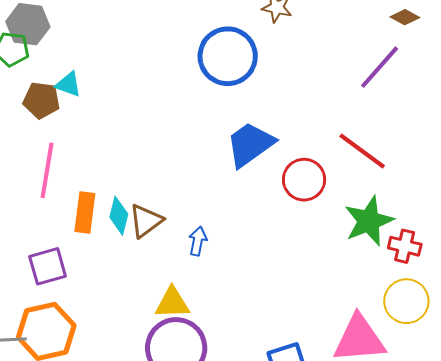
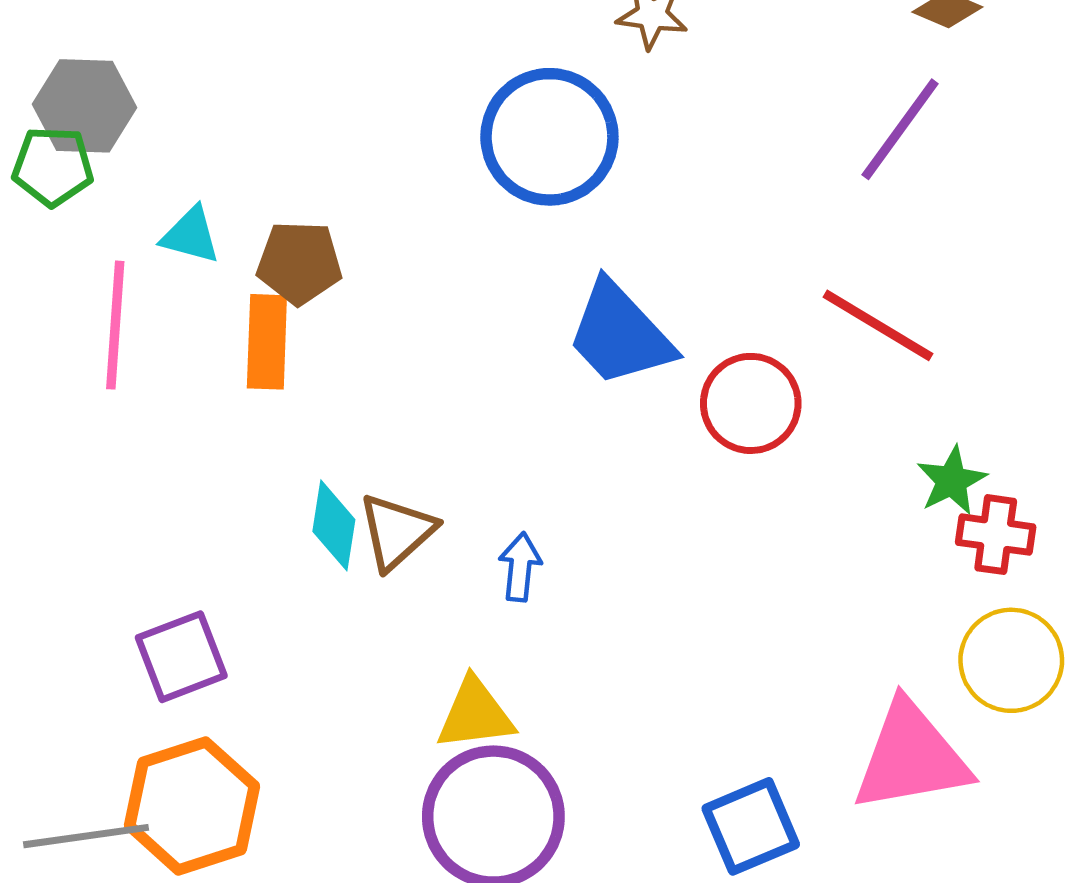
brown pentagon: (41, 100) -> (299, 263), moved
blue trapezoid: (250, 144) -> (620, 334), turned -92
pink line: (47, 170) -> (115, 325), moved
orange rectangle: (85, 213) -> (267, 342), moved
green star: (369, 221) -> (952, 481), moved, size x0.6

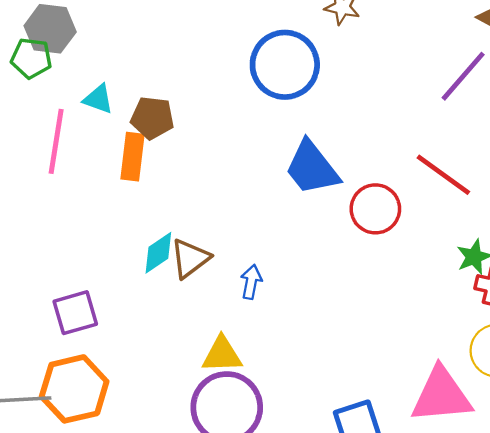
cyan diamond: (334, 525) -> (158, 253), turned 42

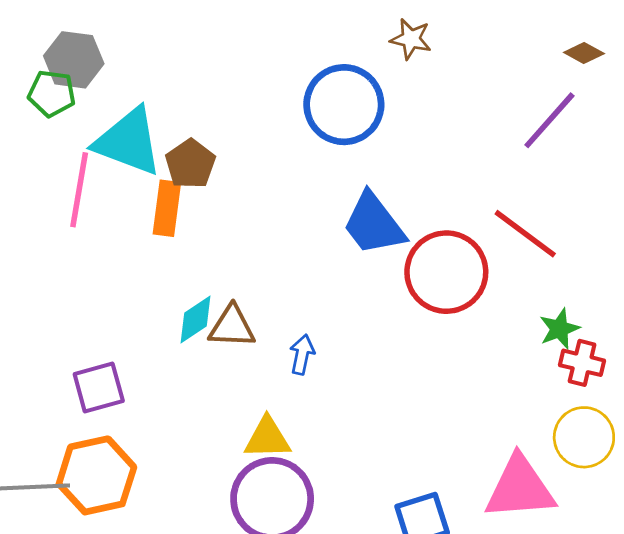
cyan triangle: (98, 99) -> (128, 142), size x2.0
brown pentagon: (152, 118) -> (190, 164), turned 30
red circle: (375, 209) -> (446, 272), size x1.4
brown triangle: (190, 258) -> (232, 327), turned 39

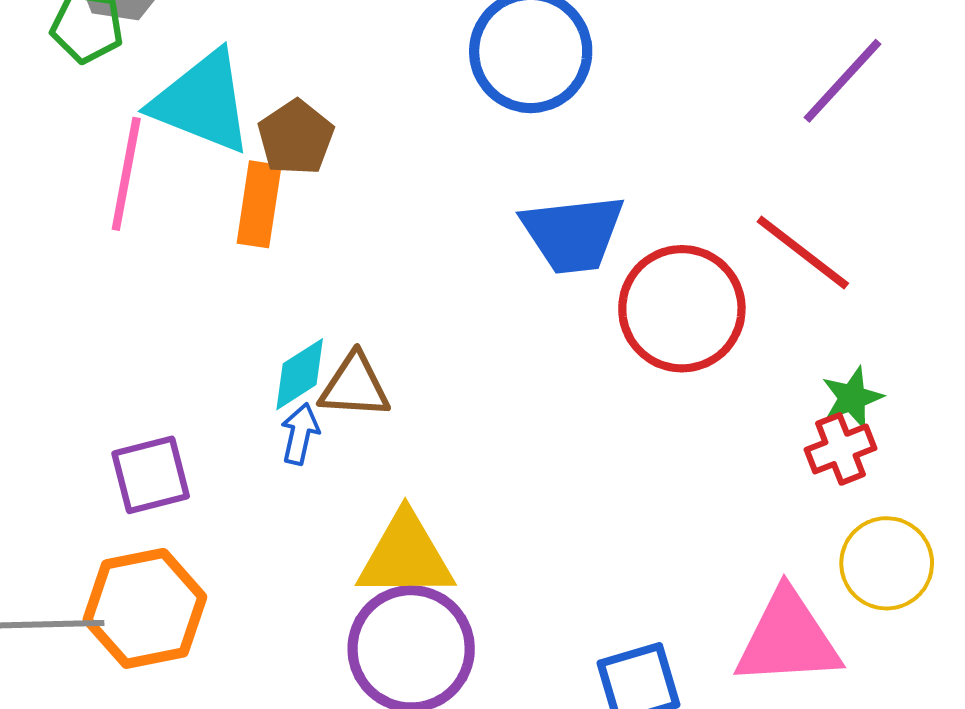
blue trapezoid: (374, 224) -> (573, 234), turned -60
blue arrow: (302, 354) -> (300, 434), moved
red cross: (582, 363) -> (840, 449), moved, turned -36
yellow triangle: (267, 438) -> (406, 556), size x1.4

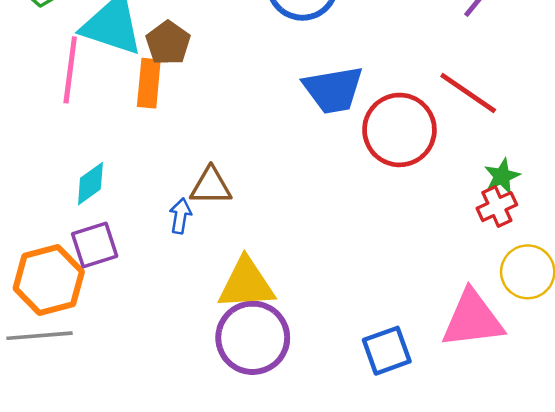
cyan diamond: (300, 374) -> (90, 184), moved
orange hexagon: (145, 608) -> (49, 280), moved

